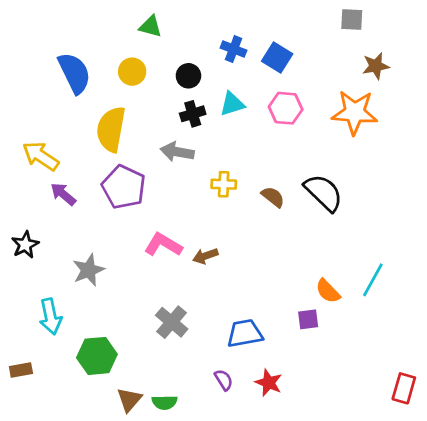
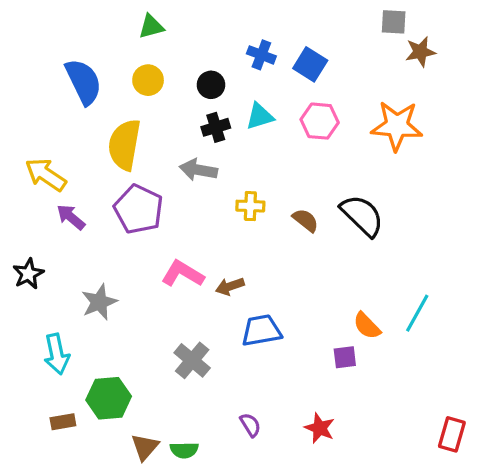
green triangle: (150, 27) -> (151, 27), moved, turned -30
brown star: (376, 66) -> (420, 52), moved
blue trapezoid: (245, 333) -> (261, 330), moved
brown rectangle: (21, 370) -> (63, 422), moved
red star: (269, 383) -> (320, 428), moved

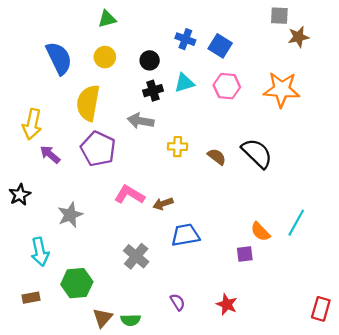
yellow arrow: (46, 175) -> (32, 124), turned -112
brown rectangle: (63, 422) -> (31, 298), moved

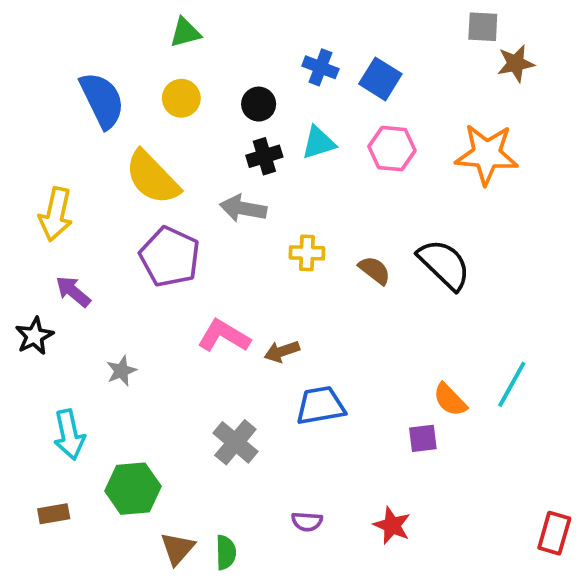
yellow semicircle: (88, 103) -> (152, 177), turned -54
purple arrow: (50, 154) -> (73, 292), moved
gray star: (70, 215) -> (121, 371), size x0.7
purple semicircle: (178, 302) -> (307, 522), turned 126
green semicircle: (131, 320) -> (226, 552), turned -90

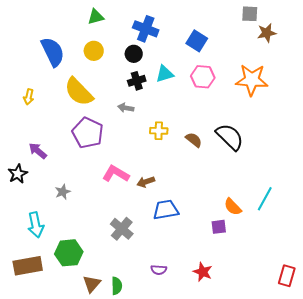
blue cross: (320, 67) -> (146, 29), moved, size x1.4
gray arrow: (243, 208) -> (126, 108), size x0.7
yellow arrow: (56, 214) -> (29, 97), moved, size x0.6
brown rectangle: (54, 514) -> (28, 266), size x1.8

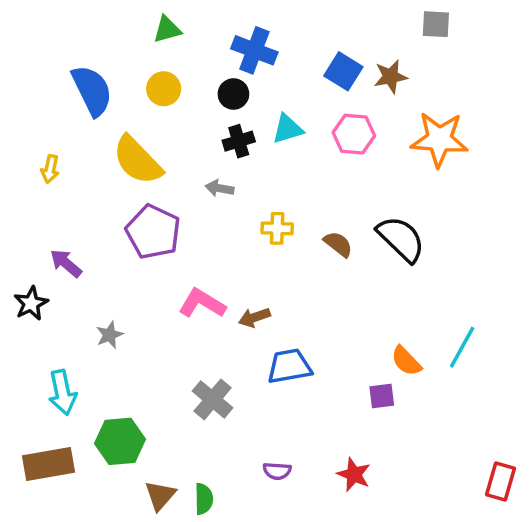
brown star: (267, 33) -> (391, 77), moved

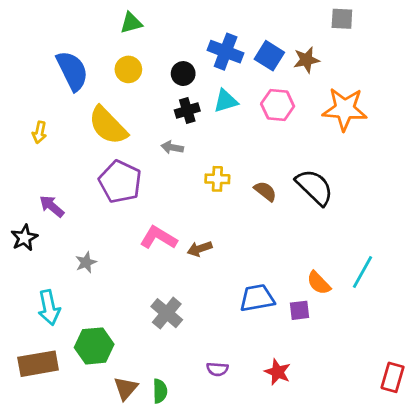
blue cross: (254, 50) -> (226, 52), moved
blue trapezoid: (289, 366) -> (257, 298), moved

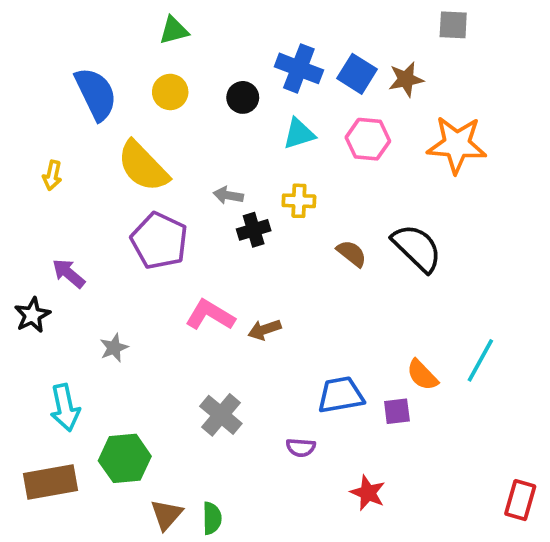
black cross: (187, 110) -> (254, 230), moved
yellow cross: (217, 179) -> (299, 201), moved
purple semicircle: (217, 369) -> (301, 448), moved

